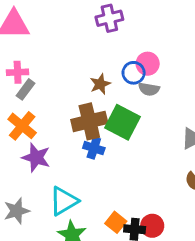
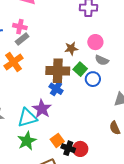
pink circle: (148, 64) -> (95, 42), moved
blue circle: (134, 73) -> (93, 79), moved
green square: (123, 122) -> (80, 69), moved, size x0.6
purple star: (36, 157) -> (42, 109), moved

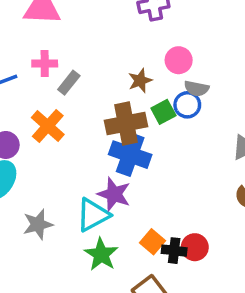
gray rectangle: (22, 39) -> (69, 83), moved
green square: (80, 69) -> (163, 112), turned 32
blue circle: (93, 79) -> (187, 105), moved
blue cross: (56, 89) -> (130, 155), size x1.6

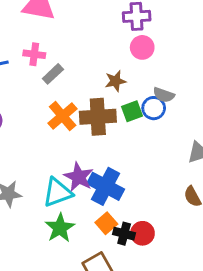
pink circle: (179, 60) -> (142, 47), moved
orange cross: (48, 126) -> (63, 116), moved
blue cross: (130, 155) -> (106, 186), moved

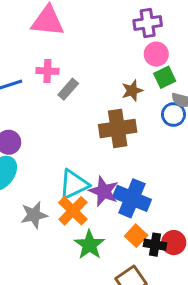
green square: (132, 111) -> (165, 77), moved
orange cross: (63, 116) -> (73, 211), moved
cyan triangle: (58, 192) -> (74, 184), moved

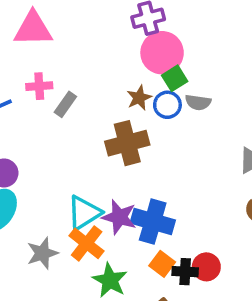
pink circle: (156, 54) -> (162, 53), size x1.5
blue circle: (173, 114) -> (167, 105), moved

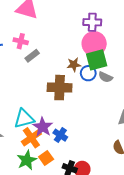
green square: (175, 78) -> (97, 60), size x1.5
blue cross: (153, 222) -> (60, 135), size x0.6
orange cross: (87, 243) -> (31, 138), moved
orange square: (162, 264) -> (46, 158), moved

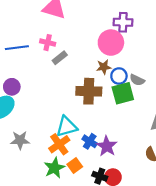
pink circle: (94, 44) -> (111, 43), moved
green square: (97, 60) -> (123, 93), moved
cyan triangle: (24, 119) -> (67, 127), moved
purple star: (43, 127) -> (107, 146), moved

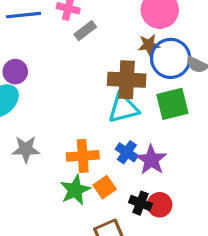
blue circle: (119, 76) -> (171, 58), size x1.6
green square: (123, 93) -> (172, 104), moved
cyan triangle: (67, 127) -> (123, 108), moved
orange cross: (59, 144) -> (83, 156), turned 30

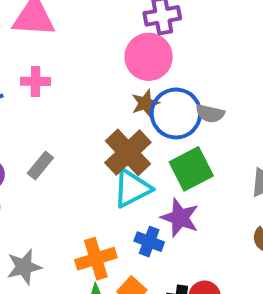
gray rectangle: (85, 31) -> (40, 165), moved
brown cross: (127, 80) -> (128, 152), turned -33
purple star: (151, 160) -> (180, 218), moved

